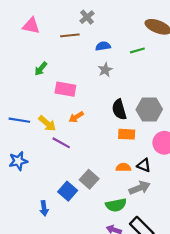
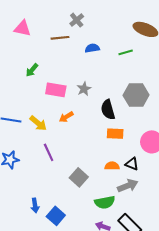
gray star: (105, 70) -> (84, 89), moved
gray hexagon: (149, 109) -> (136, 95), moved
purple line: (61, 143) -> (49, 152), moved, turned 36
blue square: (68, 191) -> (56, 216), moved

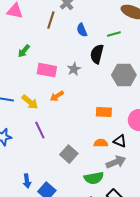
brown line: (60, 38) -> (51, 20), turned -66
blue semicircle: (92, 48) -> (82, 30), turned -104
black semicircle: (108, 110) -> (97, 54), moved, turned 30

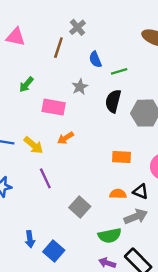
green line: (114, 34) -> (119, 71), moved
black semicircle: (97, 54) -> (113, 101), moved
gray star: (74, 69) -> (80, 87), moved

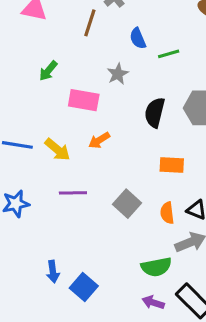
black semicircle: (113, 101) -> (155, 113), moved
purple line: (45, 178) -> (73, 193), turned -66
orange semicircle: (118, 194) -> (167, 213), turned -98
gray square: (80, 207) -> (127, 204), moved

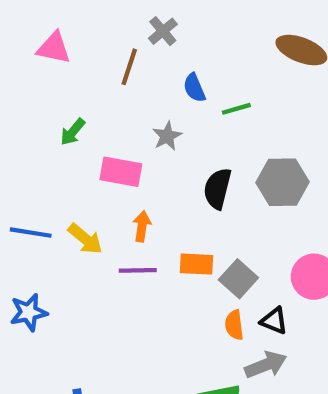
orange arrow: (99, 140) -> (142, 226), turned 130
orange rectangle: (172, 165) -> (196, 264), moved
purple line: (73, 193) -> (138, 270), moved
gray square: (127, 204) -> (238, 279), moved

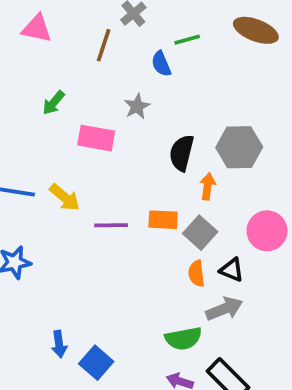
green line: (236, 109) -> (187, 40), moved
orange arrow: (142, 226) -> (208, 186), moved

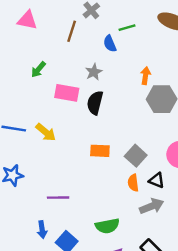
black semicircle: (182, 153) -> (95, 103), moved
orange arrow: (208, 186) -> (146, 76), moved
orange rectangle: (163, 220) -> (100, 151), moved
purple line: (111, 225) -> (58, 198), moved
green semicircle: (183, 338) -> (107, 226), moved

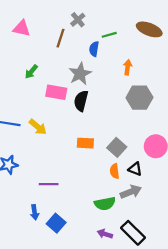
blue semicircle: (110, 44) -> (94, 49), turned 32
gray star: (94, 72) -> (80, 74), size x1.5
orange arrow: (146, 76) -> (128, 67), moved
green semicircle: (107, 226) -> (105, 204), moved

